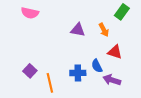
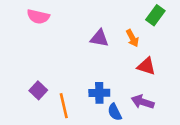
blue semicircle: (97, 66) -> (115, 112), moved

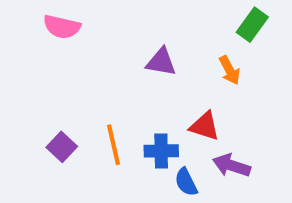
orange arrow: (132, 38) -> (229, 70), moved
red triangle: (146, 66) -> (205, 126), moved
orange line: (64, 106) -> (114, 145), moved

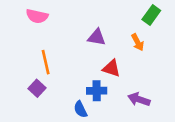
red triangle: (205, 126) -> (112, 68), moved
orange line: (114, 145) -> (46, 62), moved
blue semicircle: (186, 182) -> (80, 109), moved

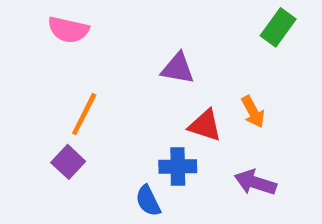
orange arrow: (138, 42) -> (253, 112), moved
orange line: (46, 62) -> (84, 114), turned 40

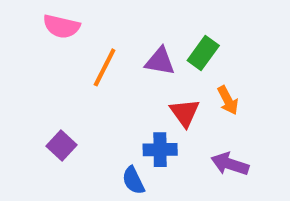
green rectangle: (278, 27) -> (203, 53), moved
orange line: (84, 114) -> (105, 67), moved
red triangle: (205, 125) -> (185, 113), turned 36

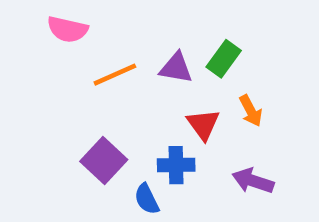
orange line: (105, 67) -> (115, 75), turned 39
purple square: (61, 145) -> (104, 161), moved, size x1.4

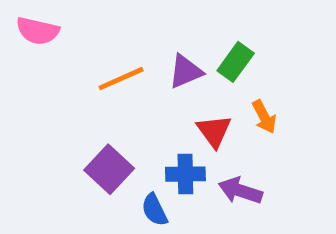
pink semicircle: (67, 29) -> (38, 31), moved
purple triangle: (176, 68) -> (185, 71), turned -33
purple arrow: (253, 181) -> (240, 191), moved

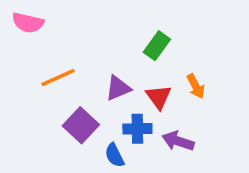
green rectangle: (236, 62) -> (157, 46), moved
purple triangle: (185, 71) -> (118, 88), moved
orange line: (121, 79) -> (58, 77), moved

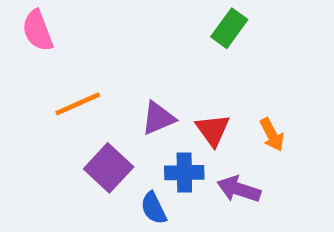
pink semicircle: (28, 23) -> (38, 31), turned 56
green rectangle: (157, 46) -> (229, 28), moved
orange arrow: (196, 86) -> (272, 135), moved

